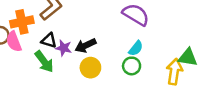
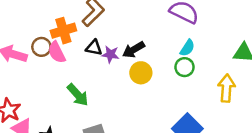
green arrow: (44, 62) -> (78, 95), moved
yellow arrow: (174, 72) -> (226, 88), moved

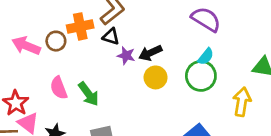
black triangle: (94, 48) -> (111, 37), moved
pink semicircle: (57, 52) -> (59, 88), moved
green circle: (184, 67) -> (201, 76), size x1.5

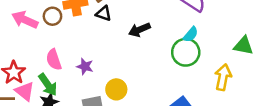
purple star: (126, 56) -> (85, 66), moved
yellow circle: (156, 77) -> (116, 89), moved
green arrow: (89, 94) -> (48, 85), moved

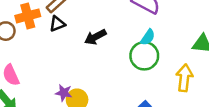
black triangle: (103, 14) -> (57, 24), turned -35
purple star: (85, 66) -> (64, 93), moved

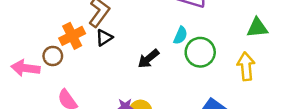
black arrow: (95, 37) -> (148, 59), moved
cyan semicircle: (148, 37) -> (180, 35), moved

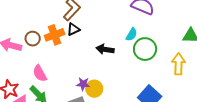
orange cross: (72, 36) -> (55, 35), moved
black arrow: (148, 59) -> (105, 49), turned 42

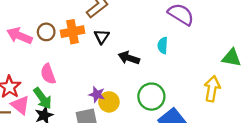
black triangle: (73, 29) -> (102, 37), moved, turned -40
cyan semicircle: (132, 34) -> (163, 45), turned 144
green circle: (145, 49) -> (151, 97), moved

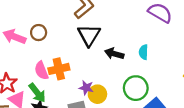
orange cross: (72, 32) -> (59, 69), moved
black triangle: (102, 37) -> (89, 35), size x1.6
cyan semicircle: (163, 45) -> (143, 52), moved

